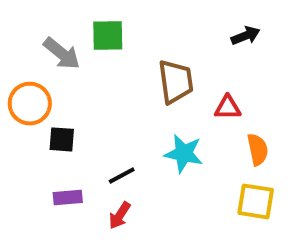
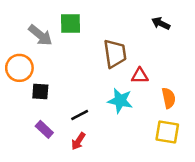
black arrow: (246, 36) -> (161, 23), turned -132
red triangle: (228, 108) -> (140, 76), moved
purple rectangle: (68, 197) -> (44, 129), turned 48

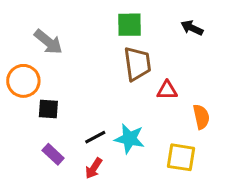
green square: (70, 23) -> (130, 25), moved
cyan star: (120, 101) -> (130, 139), moved
yellow square: (167, 132) -> (181, 157), moved

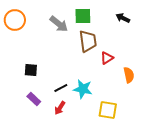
gray arrow: (48, 42) -> (59, 24), moved
orange circle: (23, 81) -> (15, 20), moved
red triangle: (167, 90) -> (107, 58), turned -32
yellow square: (181, 157) -> (108, 110), moved

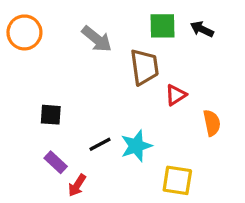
green square: (83, 16) -> (163, 26), moved
cyan star: (83, 89) -> (136, 146), turned -30
red arrow: (60, 108) -> (77, 185), moved

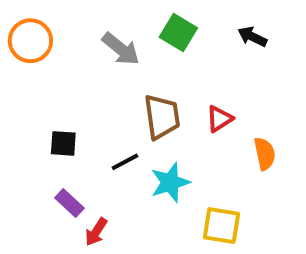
green square: (163, 26) -> (178, 33), moved, turned 32
brown trapezoid: (144, 67) -> (162, 117), moved
black line: (100, 144) -> (125, 162), moved

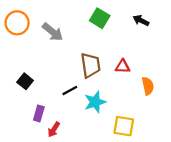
gray arrow: (121, 49) -> (53, 32), moved
red triangle: (219, 119) -> (123, 66), turned 35
black square: (63, 143) -> (25, 81), moved, turned 35
purple rectangle: (69, 203) -> (39, 113), turned 63

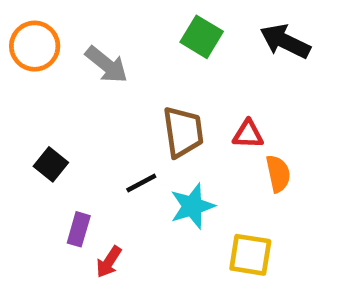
black arrow: (141, 21) -> (285, 41), size x1.5
orange semicircle: (148, 86) -> (278, 174), moved

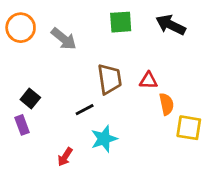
green square: (202, 37) -> (121, 22), turned -35
cyan star: (192, 206) -> (104, 139), moved
purple rectangle: (79, 229) -> (22, 125), moved, turned -36
yellow square: (250, 255) -> (189, 128), moved

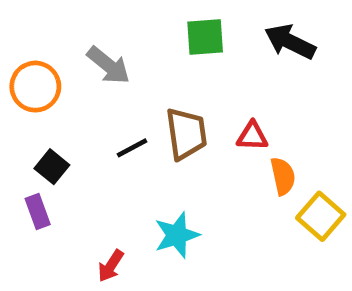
orange circle: (21, 28) -> (35, 87), moved
black line: (85, 110) -> (132, 148), moved
yellow square: (189, 128) -> (321, 216), turned 32

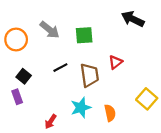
green square: (205, 37) -> (84, 35), moved
brown trapezoid: (186, 134) -> (90, 75), moved
red triangle: (252, 136) -> (115, 62), turned -40
orange semicircle: (283, 176) -> (110, 113), moved

